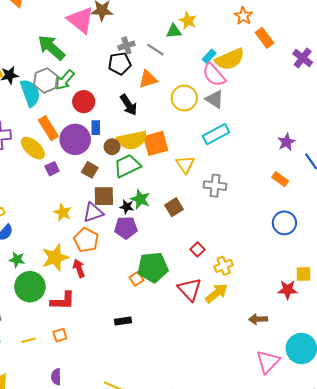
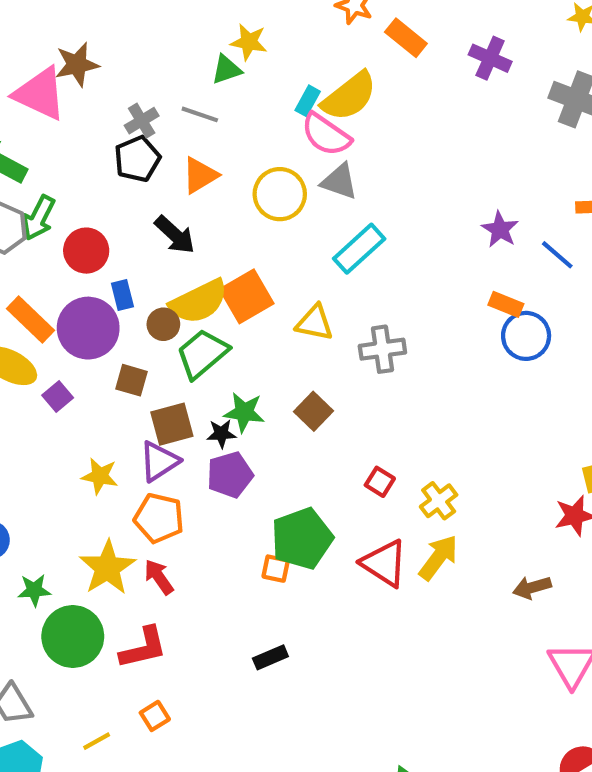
yellow triangle: (185, 165) -> (315, 323), turned -30
blue circle: (284, 223) -> (526, 336), moved
orange square: (136, 279) -> (276, 569), turned -32

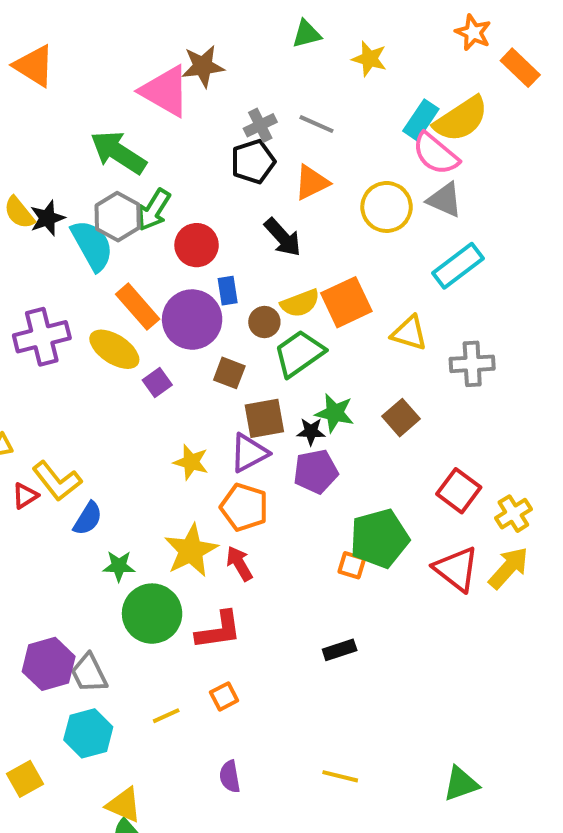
green triangle: (227, 70) -> (307, 34), moved
cyan rectangle: (308, 101) -> (421, 120), size x1.4
yellow semicircle: (199, 302) -> (300, 303), size x0.7
red square: (380, 482) -> (459, 491), size x1.5

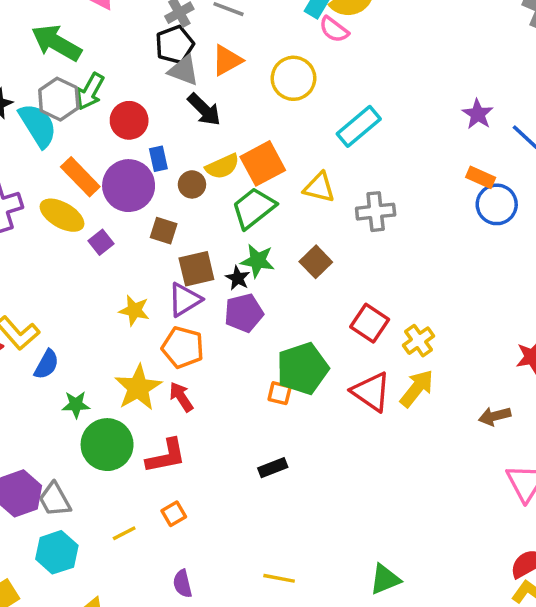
pink semicircle: (436, 154) -> (334, 29), size x0.7
gray triangle: (445, 200) -> (184, 70), moved
green trapezoid: (299, 353) -> (254, 208), moved
black star: (311, 431) -> (238, 278), turned 30

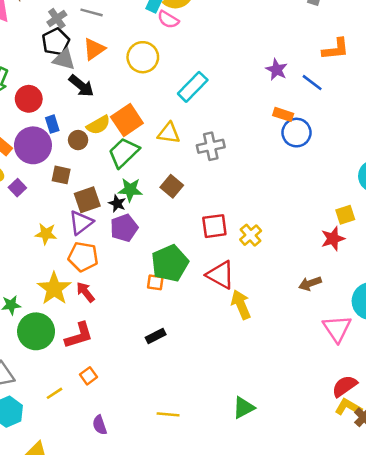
red square: (370, 323) -> (214, 226), turned -36
yellow arrow: (417, 388) -> (241, 305), moved, turned -56

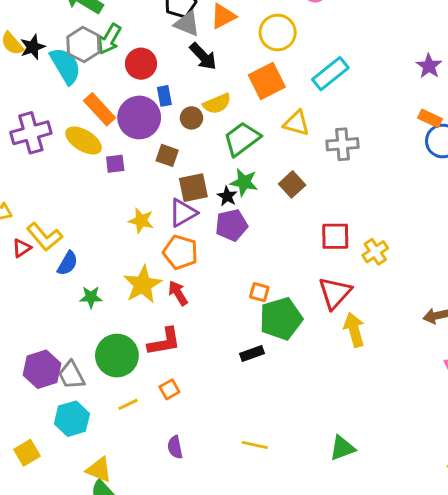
orange square: (127, 120) -> (267, 81), moved
purple square: (17, 188) -> (115, 164), turned 30
green pentagon: (170, 263) -> (281, 319), moved
red triangle: (220, 275) -> (335, 293), turned 36
green circle: (36, 331) -> (117, 356), moved

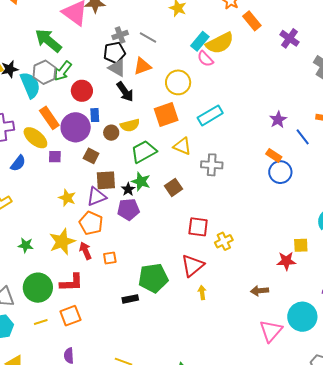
blue semicircle: (68, 263) -> (18, 163), moved
orange square: (259, 292) -> (110, 258), moved, turned -32
yellow arrow: (354, 330) -> (202, 292), size x0.6
orange square: (169, 389) -> (70, 316), size x1.5

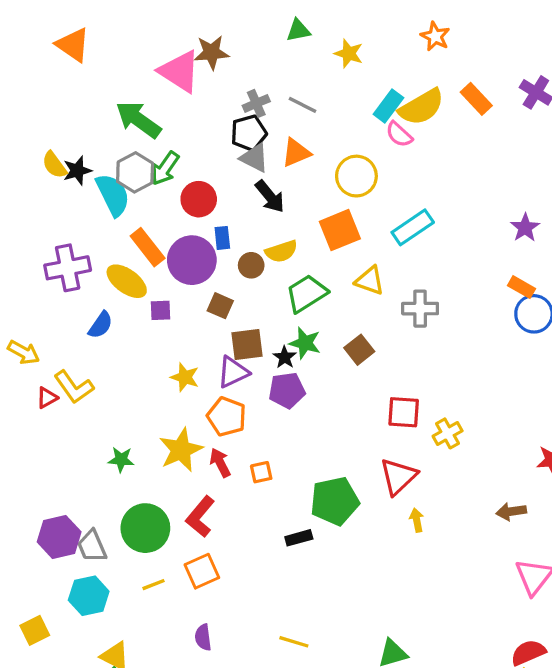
orange rectangle: (252, 21) -> (476, 99), moved
red L-shape: (71, 283) -> (200, 517), turned 135

